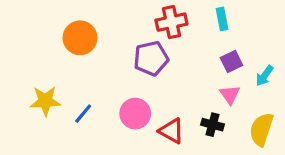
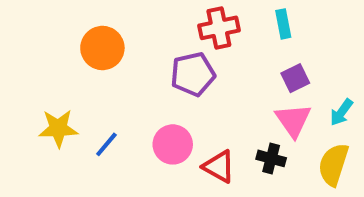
cyan arrow: (265, 76) -> (341, 112), moved
pink triangle: (230, 95) -> (293, 120), size x1.4

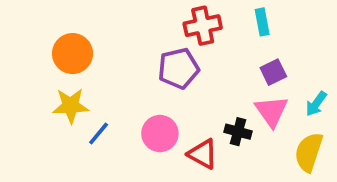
orange circle: (102, 48) -> (73, 54), moved
yellow star: (58, 128) -> (71, 106), moved
black cross: (271, 158) -> (238, 132), moved

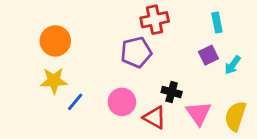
cyan rectangle: (262, 22) -> (217, 22), moved
cyan arrow: (316, 104) -> (233, 65), moved
pink triangle: (271, 111) -> (199, 113), moved
black cross: (238, 132) -> (172, 92), moved

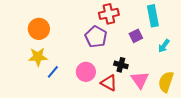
cyan rectangle: (217, 22) -> (153, 16), size x1.5
purple pentagon: (136, 52) -> (96, 37), turned -30
purple square: (208, 55) -> (136, 36), moved

